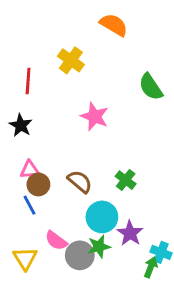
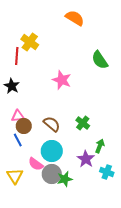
yellow cross: (71, 60) -> (30, 42), moved
cyan circle: (102, 217) -> (52, 151), moved
green star: (99, 247) -> (65, 179), moved
green arrow: (151, 267) -> (100, 146), moved

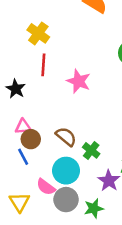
red line: (17, 56) -> (43, 65), moved
green cross: (83, 123) -> (91, 150), moved
green star: (65, 179) -> (94, 208), moved

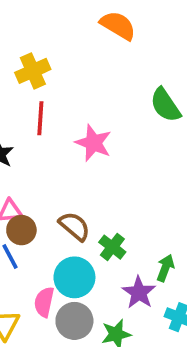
yellow cross: (38, 33) -> (33, 71), turned 30
pink semicircle: (46, 187) -> (44, 302), turned 66

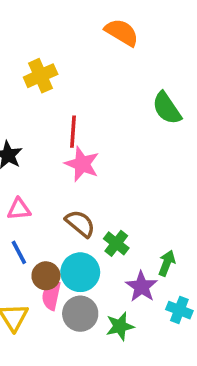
red line: (40, 118) -> (73, 132), moved
pink star: (93, 143) -> (82, 164), moved
brown circle: (21, 230) -> (46, 276), moved

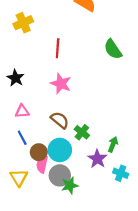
yellow cross: (41, 76) -> (23, 23), moved
red line: (73, 132) -> (58, 48), moved
green star: (120, 326) -> (70, 185), moved

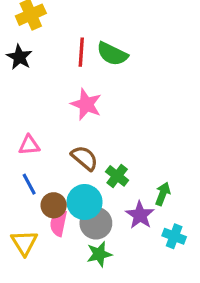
green semicircle: (113, 49) -> (112, 54), moved, turned -30
black star: (15, 78) -> (19, 57), moved
gray circle: (60, 175) -> (96, 223), moved

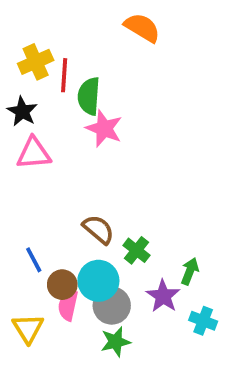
red line: (81, 52) -> (64, 75), moved
green semicircle: (112, 54) -> (89, 96), moved, turned 68
pink star: (86, 104) -> (104, 129), moved
pink triangle: (29, 145) -> (34, 153), moved, size x1.4

